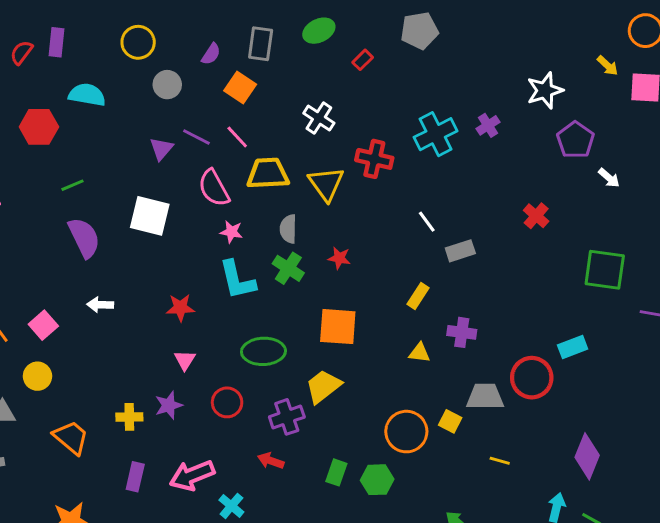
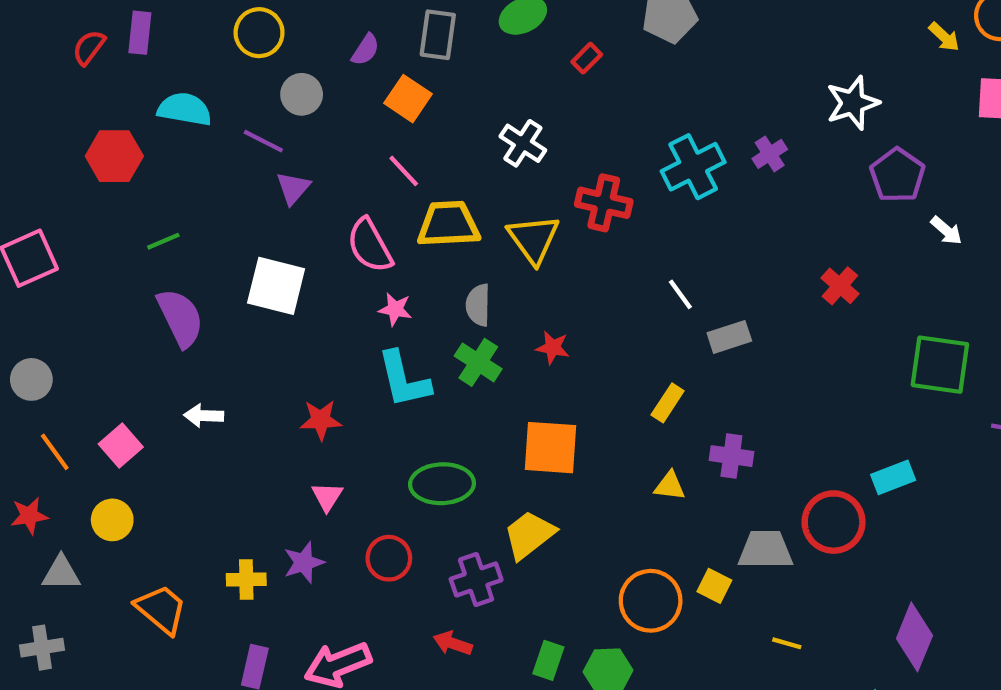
yellow arrow: (608, 66) -> (944, 37), moved
purple line: (196, 137) -> (263, 141), moved

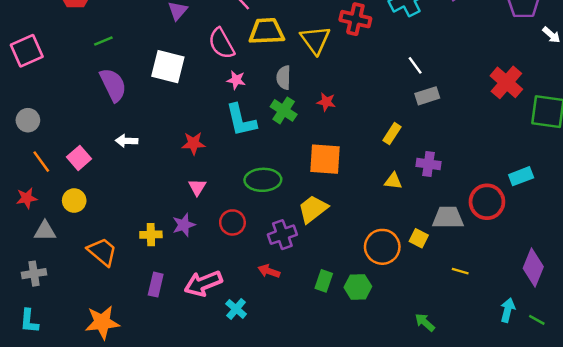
red cross: (840, 286) -> (506, 82), moved, size x1.5
white line: (680, 294) -> (415, 65), moved

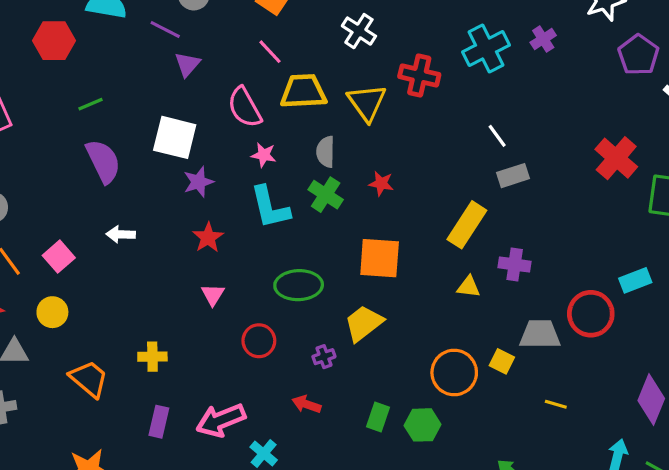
yellow rectangle: (392, 134) -> (467, 225), size x1.6
red star: (193, 143) -> (208, 238), turned -30
purple star: (184, 225) -> (199, 182), moved
purple cross: (282, 235) -> (324, 357), size x0.6

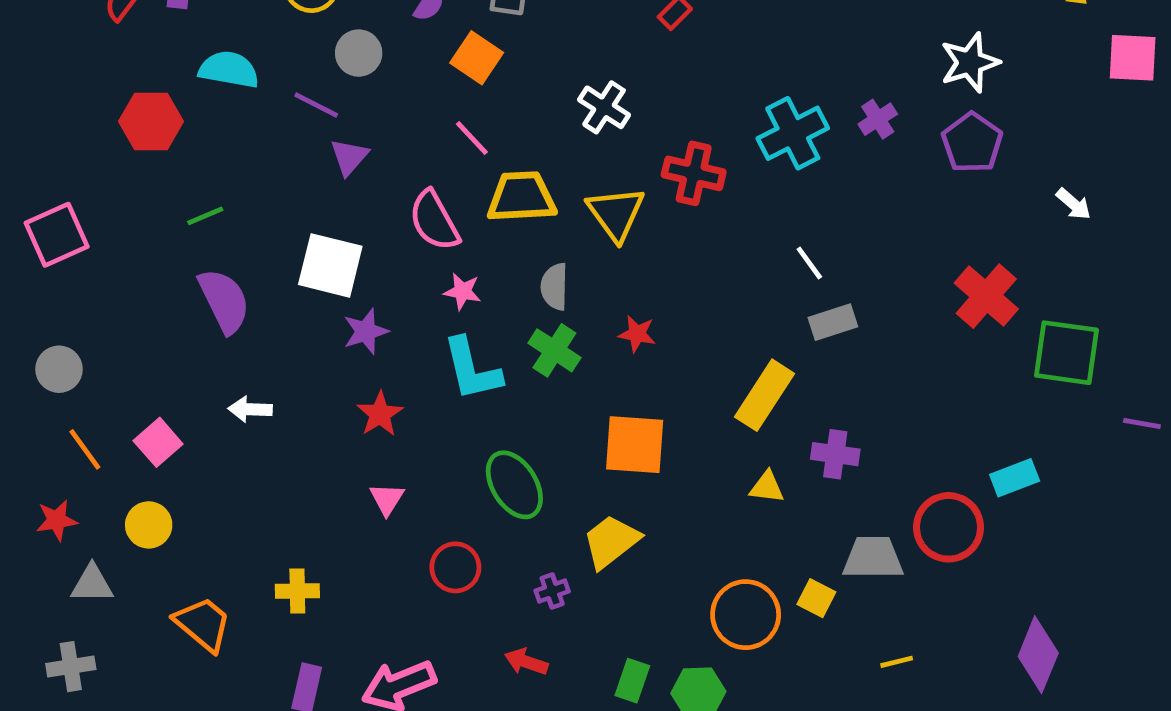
purple pentagon: (638, 55) -> (972, 143), moved
green ellipse: (299, 285) -> (514, 485), turned 60
yellow line: (556, 404) -> (897, 662), turned -30

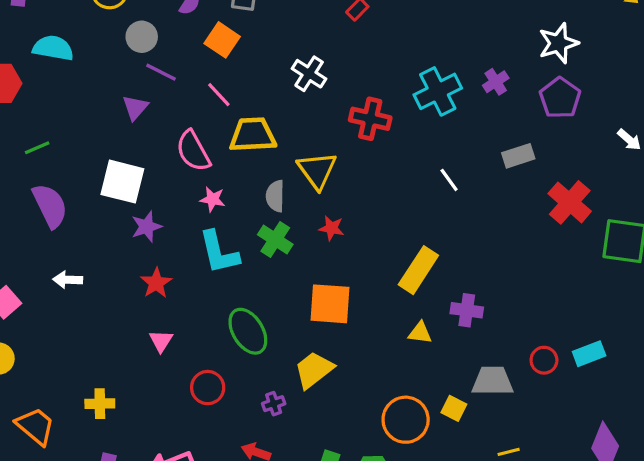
purple line: (316, 105) -> (161, 72), moved
yellow triangle: (616, 213) -> (317, 170), moved
gray rectangle: (833, 322) -> (518, 156), moved
cyan rectangle: (1015, 478) -> (589, 354), moved
red circle: (949, 527) -> (544, 360), size x0.6

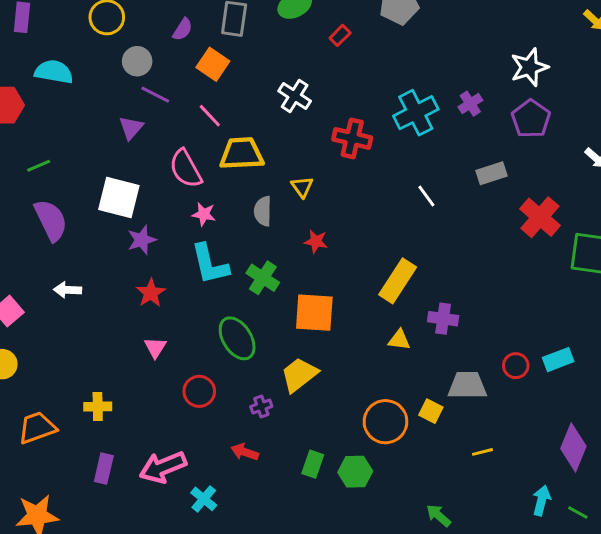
yellow triangle: (317, 170) -> (302, 187), size x0.6
green cross: (275, 239) -> (263, 278), moved
orange trapezoid: (35, 426) -> (37, 428), turned -60

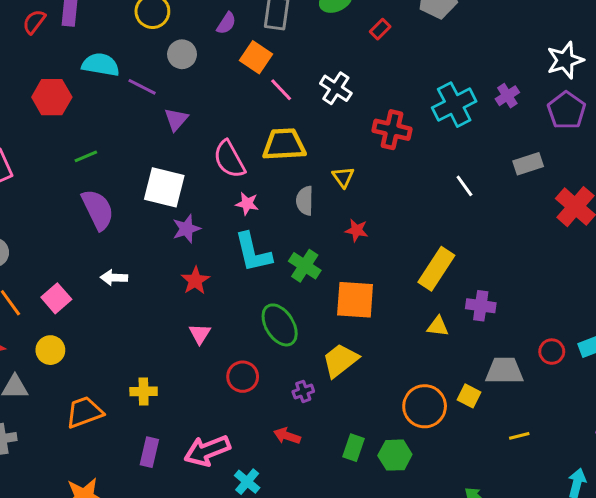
purple line: (155, 95) -> (142, 87), moved
pink line: (210, 116) -> (281, 90), moved

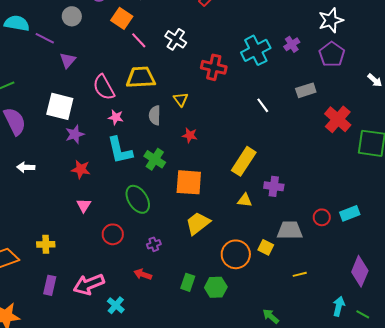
red star: (195, 281) -> (81, 169), turned -30
yellow trapezoid: (340, 360) -> (198, 223), moved

